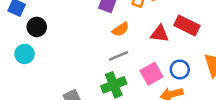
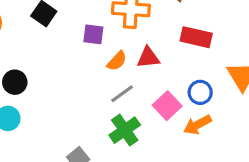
red triangle: (160, 34) -> (148, 58), moved

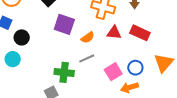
purple square: (93, 34) -> (64, 24), moved, size x1.5
red triangle: (148, 58) -> (114, 33), moved
green cross: (125, 130) -> (64, 72), moved, turned 30

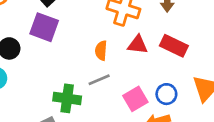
purple square: (64, 24) -> (44, 27), moved
orange semicircle: (88, 37) -> (101, 51), turned 128

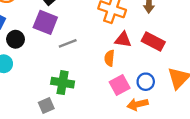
orange semicircle: (101, 51) -> (109, 58), moved
gray line: (99, 80) -> (68, 43), moved

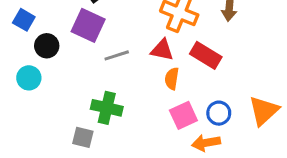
red triangle: (123, 40) -> (162, 50), moved
red rectangle: (153, 42) -> (206, 55), moved
gray square: (46, 105) -> (83, 137), turned 35

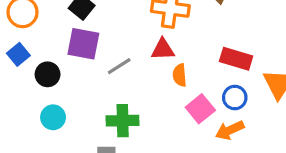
blue square: (24, 20) -> (18, 54), turned 35
red rectangle: (206, 55) -> (236, 59), moved
cyan circle: (29, 78) -> (53, 117), moved

